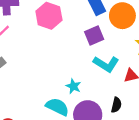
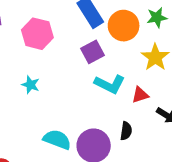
cyan star: (73, 86) -> (31, 85), moved

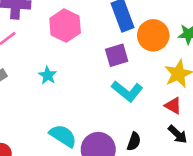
red triangle: (140, 95) -> (173, 106), moved, turned 36

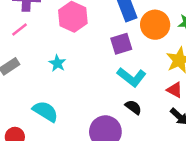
cyan semicircle: (63, 136) -> (45, 111), moved
black semicircle: (134, 142) -> (133, 107), moved, turned -72

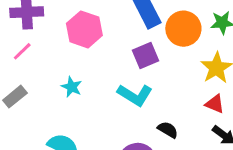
cyan L-shape: (132, 77) -> (135, 95), moved

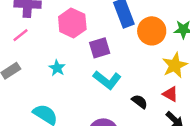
purple square: (145, 56) -> (100, 48), moved
black semicircle: (168, 130) -> (140, 102), moved

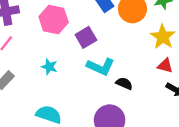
black semicircle: (140, 102) -> (124, 83), moved

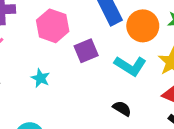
cyan L-shape: (101, 67) -> (130, 66), moved

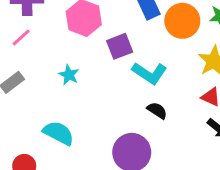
cyan L-shape: (130, 66) -> (150, 73), moved

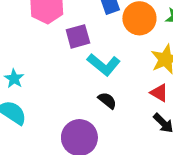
cyan star: (69, 75) -> (14, 79), moved

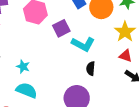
black semicircle: (107, 101) -> (91, 68), turned -112

